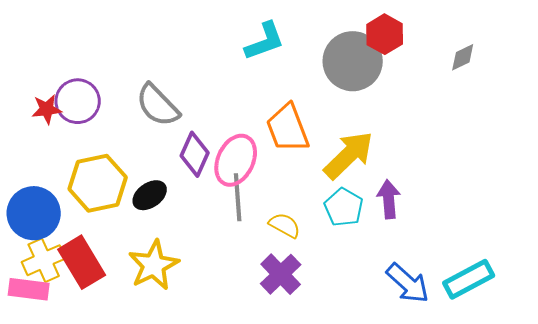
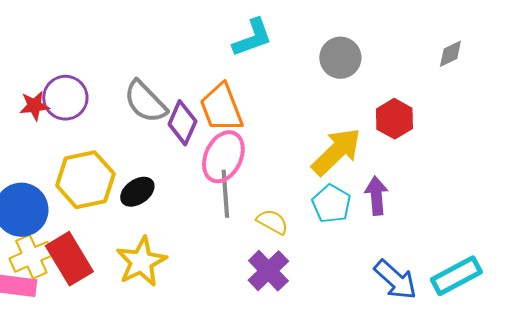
red hexagon: (385, 34) -> (394, 119), moved
gray circle: (353, 61) -> (340, 58), size x0.7
orange trapezoid: (288, 128) -> (221, 108), moved
purple diamond: (195, 154) -> (182, 123), moved

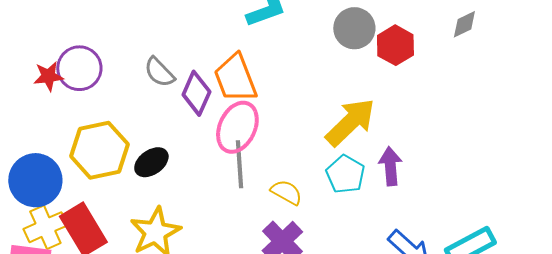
gray semicircle: (145, 102) -> (159, 72), size x0.7
red hexagon: (394, 119) -> (395, 45), moved

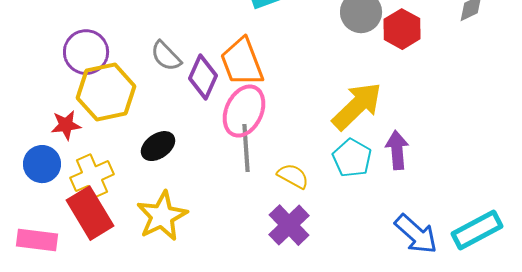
red star: (48, 76) -> (66, 125), moved
yellow hexagon: (99, 150) -> (106, 92), moved
blue circle: (35, 180) -> (42, 164), size x0.7
yellow cross: (45, 227) -> (92, 176), moved

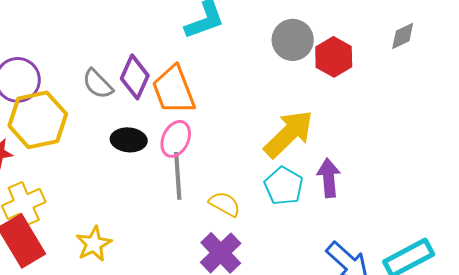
purple diamond: (203, 77) -> (135, 77), moved
pink ellipse: (244, 111) -> (176, 139), size x0.7
black ellipse: (158, 146) -> (129, 140), moved, turned 40
yellow star: (162, 216) -> (94, 244), size x0.7

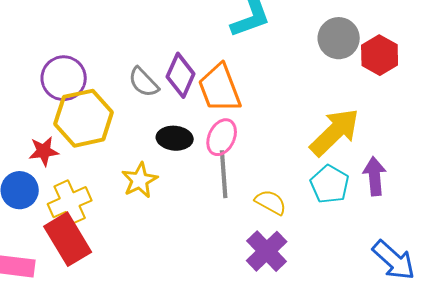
yellow star: (94, 244) -> (140, 180), moved

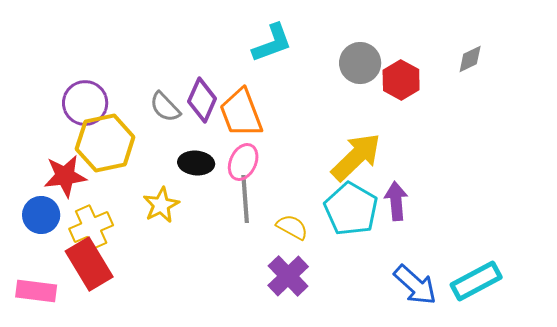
red star: (44, 151) -> (65, 176), size x1.4
cyan pentagon: (330, 184) -> (351, 209), size x1.4

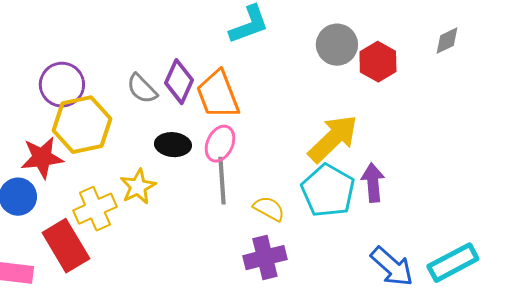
yellow cross: (91, 227) -> (95, 209), moved
purple cross: (288, 276) -> (265, 258), turned 30

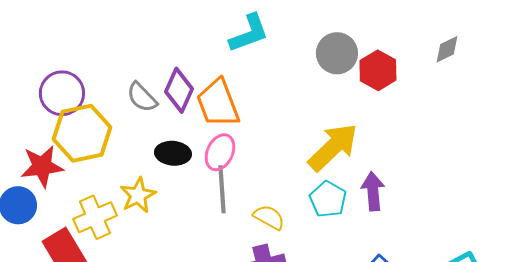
cyan pentagon: (328, 191) -> (328, 199), size x0.7

